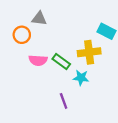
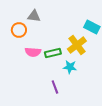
yellow cross: (89, 52) -> (77, 45), turned -30
green rectangle: (61, 62) -> (53, 53), turned -49

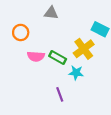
gray triangle: (34, 16) -> (51, 13), moved
green rectangle: (53, 53) -> (58, 58), turned 42

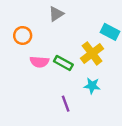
gray triangle: (51, 13) -> (56, 14), turned -40
cyan star: (76, 73) -> (92, 86), moved

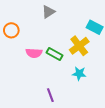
orange circle: (23, 35) -> (11, 30), moved
purple line: (66, 104) -> (50, 95), moved

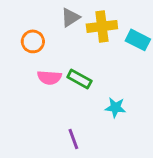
orange circle: (11, 30) -> (33, 41), moved
yellow cross: (79, 46) -> (102, 26), moved, turned 30

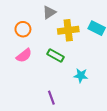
yellow cross: (102, 26) -> (68, 30), moved
pink semicircle: (49, 77) -> (24, 56), moved, turned -42

